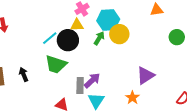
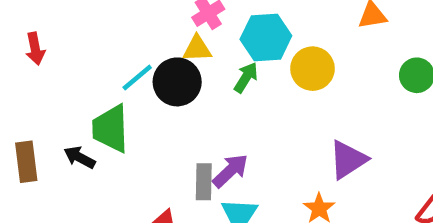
yellow circle: (119, 34) -> (312, 69), moved
green trapezoid: (56, 64) -> (111, 129), moved, turned 70
black arrow: (24, 74) -> (79, 157), turned -40

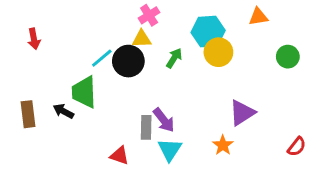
cyan hexagon: (266, 38) -> (208, 32), moved
purple arrow: (230, 171) -> (164, 120), turned 95

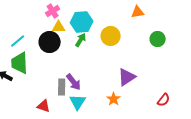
pink cross: (149, 15) -> (53, 11), moved
cyan hexagon: (208, 32) -> (82, 22), moved
cyan line: (102, 58) -> (18, 41), moved

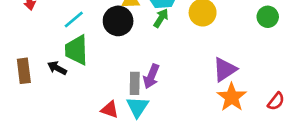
purple arrow: (74, 82) -> (151, 76), turned 60
orange star: (114, 99) -> (232, 97), moved, size x1.5
cyan triangle: (78, 102) -> (137, 107), moved

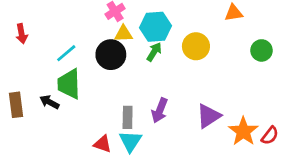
purple triangle: (225, 69) -> (208, 116), moved
purple arrow: (151, 76) -> (160, 110), moved
orange star: (232, 97) -> (243, 131), moved

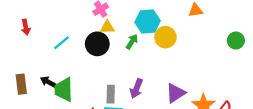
cyan hexagon: (155, 27) -> (148, 21), moved
green circle: (262, 50) -> (236, 41), moved
green trapezoid: (69, 84) -> (64, 90), moved

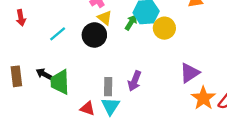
yellow triangle: (107, 27) -> (105, 18), turned 40
green arrow: (132, 42) -> (131, 22), moved
purple triangle: (176, 93) -> (190, 73), moved

